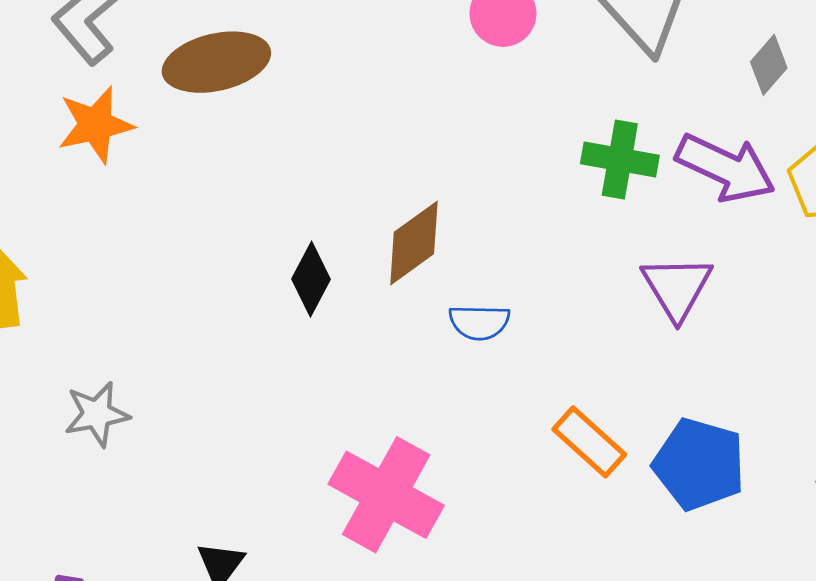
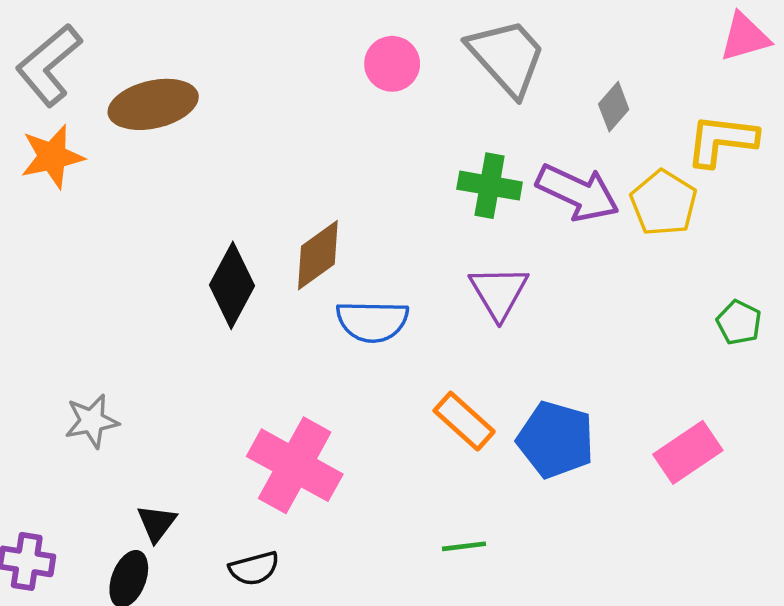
black diamond: (311, 279) -> (232, 285), size x1.4
purple triangle: (677, 287) -> (499, 292), moved
blue semicircle: (479, 322) -> (372, 321), size x1.4
gray star: (97, 414) -> (92, 421), moved

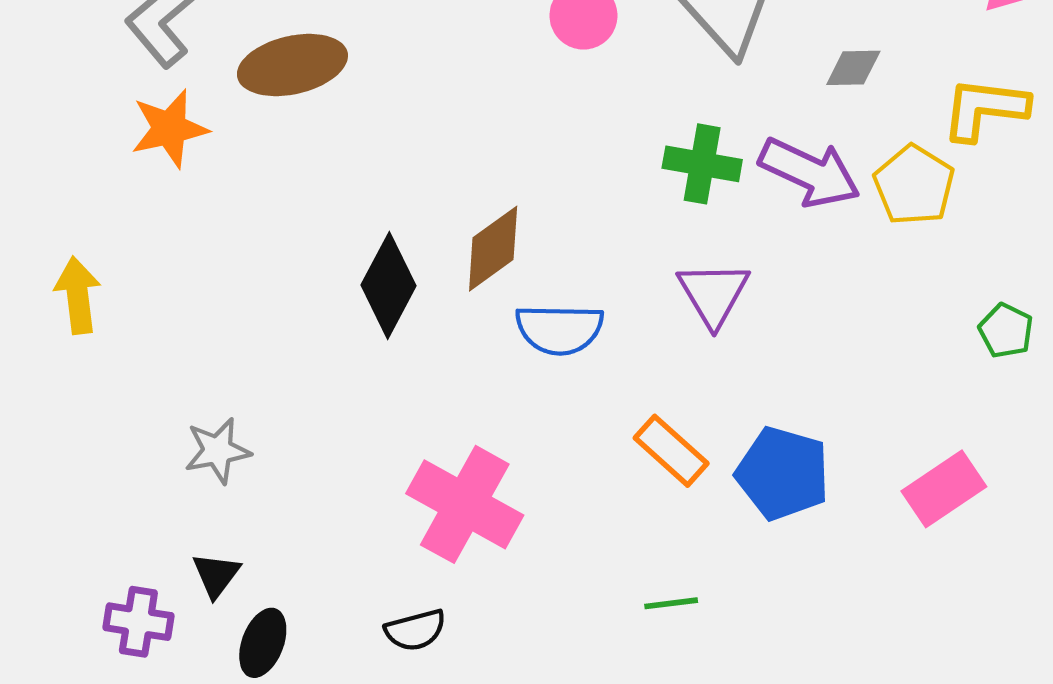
gray diamond: (614, 107) -> (853, 68), turned 48
black triangle: (157, 523) -> (216, 575), moved

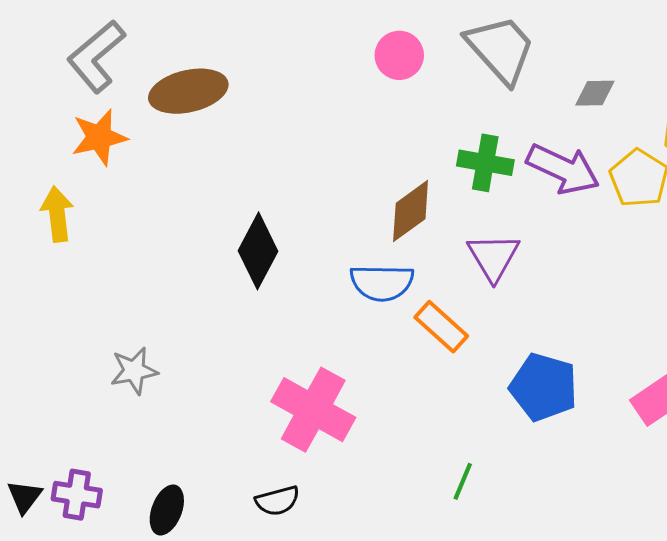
brown diamond: (493, 249) -> (411, 211), moved
yellow arrow: (78, 295) -> (57, 214), moved
orange rectangle: (671, 451) -> (441, 327), moved
black triangle: (216, 575) -> (24, 497), moved
green line: (671, 603) -> (463, 481), turned -60

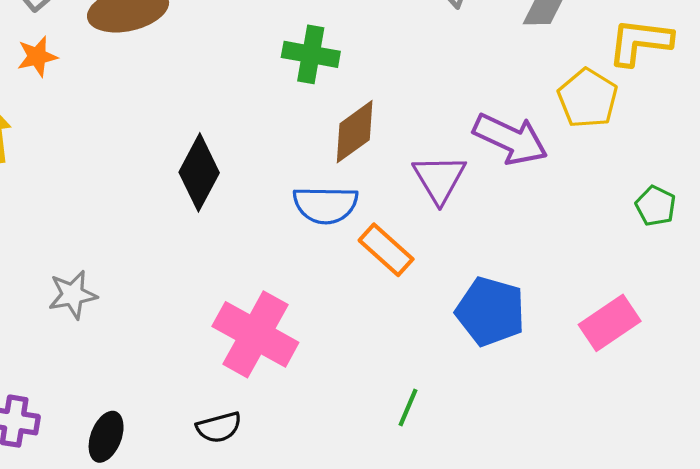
orange star: (99, 137) -> (37, 56), size x0.7
green cross: (485, 163) -> (311, 54), moved
purple arrow: (563, 169) -> (510, 139), moved

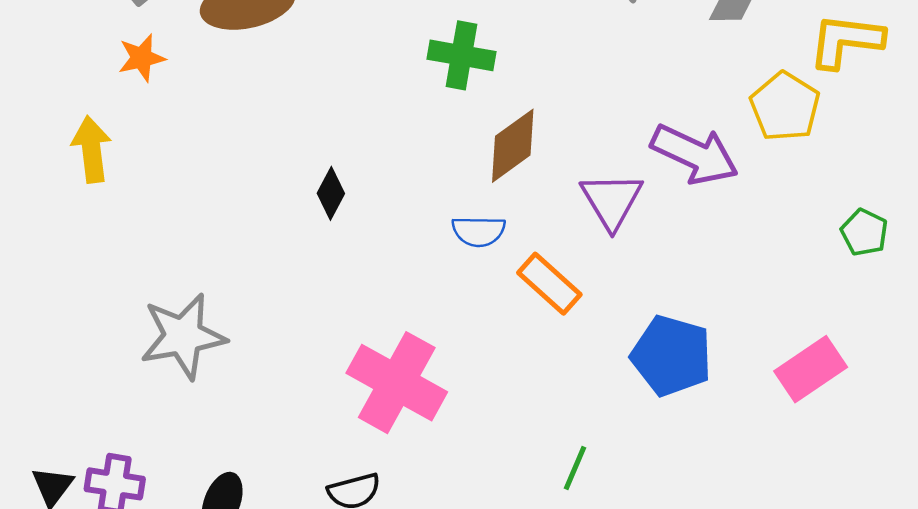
black diamond: (199, 172) -> (331, 193), size x0.6
blue semicircle: (325, 205) -> (479, 231), size x0.7
gray star: (73, 295) -> (183, 336), size x1.5

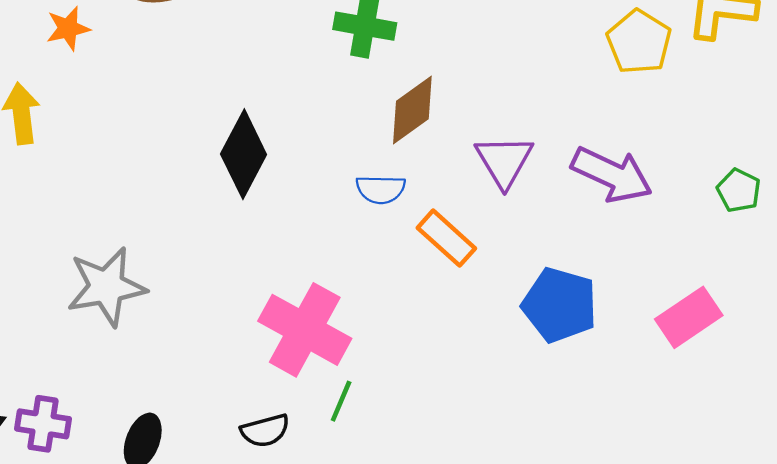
yellow pentagon: (785, 107) -> (639, 42), moved
purple arrow: (695, 154) -> (612, 175), moved
black diamond: (331, 193) -> (244, 154), size x1.8
green line: (575, 468) -> (341, 401), moved

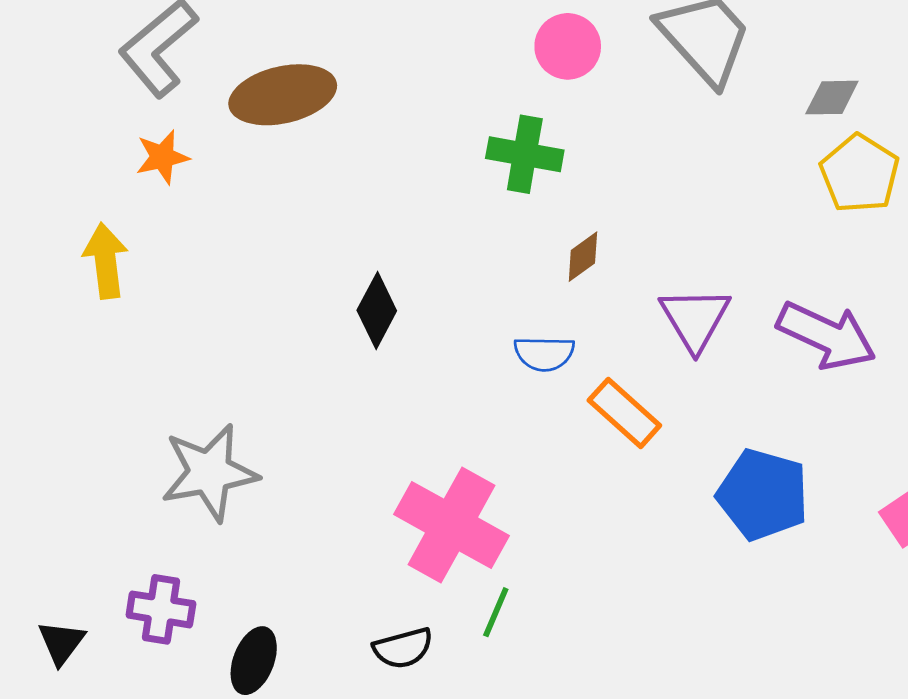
brown diamond: (412, 110) -> (583, 257), size x0.6
black diamond: (244, 154) -> (377, 311), size x0.7
purple cross: (43, 424) -> (161, 609), moved

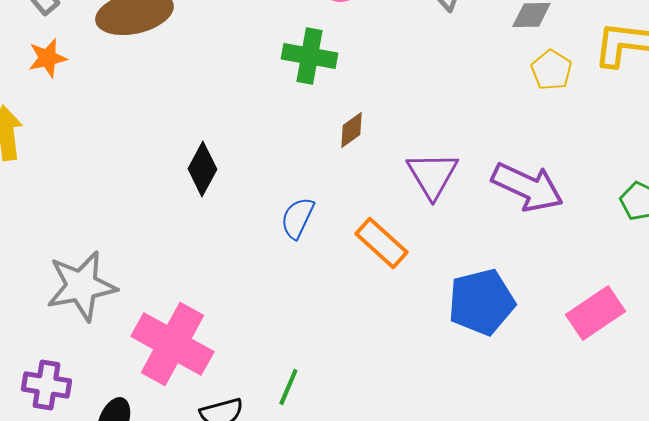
yellow pentagon: (860, 174) -> (551, 70), size x0.7
blue semicircle: (544, 353) -> (297, 218), moved, turned 114
blue pentagon: (763, 495) -> (481, 302), turned -30
pink cross: (452, 525) -> (172, 344), moved

